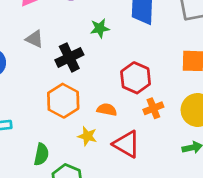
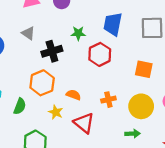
red hexagon: (136, 78) -> (100, 54), moved
green semicircle: (41, 154) -> (20, 106), moved

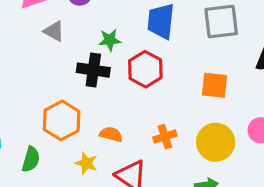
gray triangle: (28, 33) -> (54, 31), moved
black cross: (52, 51) -> (93, 70), moved, turned 30

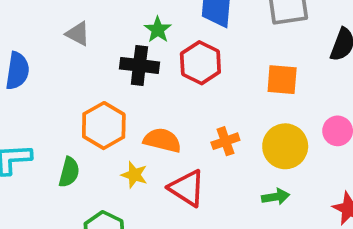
gray triangle: (54, 31) -> (78, 34), moved
green star: (110, 40) -> (158, 30), turned -30
orange semicircle: (111, 134) -> (162, 140), size x1.4

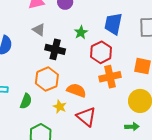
black cross: (139, 65) -> (55, 49), moved
orange cross: (225, 141) -> (110, 77), moved, size x1.5

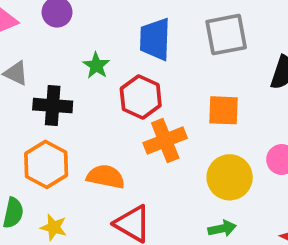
yellow star: (60, 107) -> (54, 227), moved

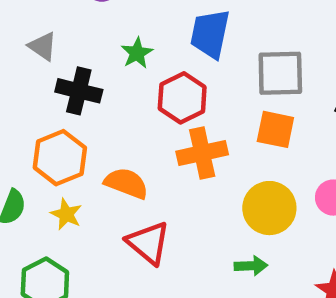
gray square: (226, 35) -> (280, 73), moved
yellow star: (54, 227) -> (66, 214), moved

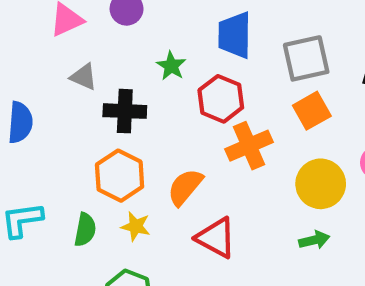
orange square: (275, 129) -> (312, 111), turned -30
orange semicircle: (126, 183) -> (185, 187), turned -60

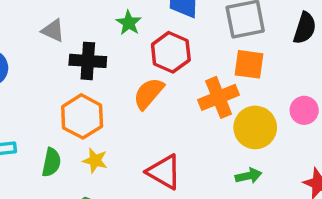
orange square: (312, 111) -> (249, 64), turned 36
orange cross: (249, 146) -> (219, 97), moved
orange semicircle: (185, 187) -> (149, 93), moved

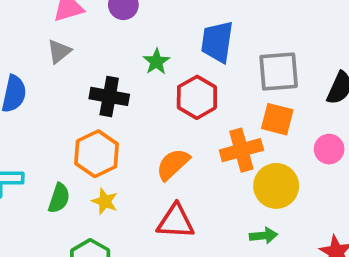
gray triangle: (53, 31) -> (59, 51), moved, turned 50
orange semicircle: (149, 93) -> (173, 164), moved
pink circle: (304, 110) -> (329, 149), moved
red triangle: (164, 172) -> (176, 221), turned -33

